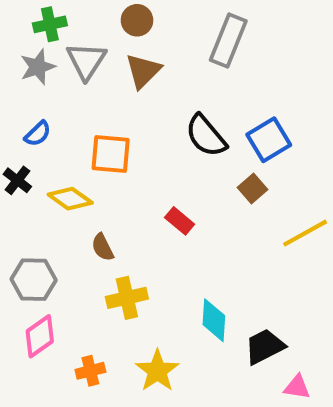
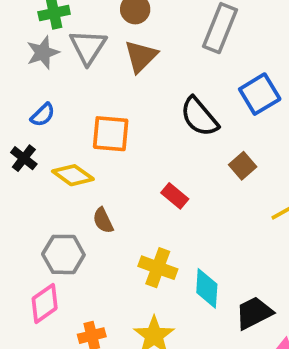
blue square: (269, 140) -> (260, 94), moved
gray hexagon: (34, 280) -> (63, 254), moved
yellow cross: (127, 298) -> (158, 268), moved, turned 33

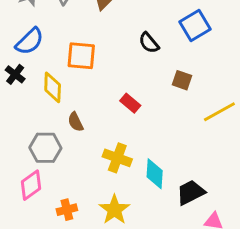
blue semicircle: (43, 115) -> (30, 41), size x1.5
black semicircle: (199, 117) -> (149, 43), size x0.7
brown square: (243, 166) -> (182, 80), turned -30
yellow diamond: (73, 175) -> (53, 87), turned 56

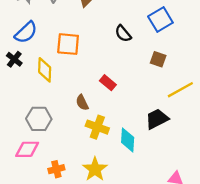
brown square: (182, 80) -> (158, 59), moved
brown semicircle: (76, 122) -> (82, 103), moved
pink diamond: (31, 185) -> (27, 149), turned 35
black trapezoid: (191, 192) -> (157, 119), moved

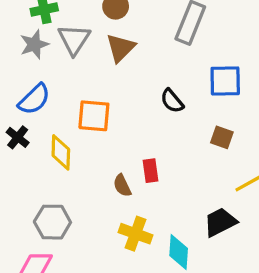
blue square: (160, 20) -> (225, 81), turned 30
red rectangle: (108, 83) -> (150, 171), turned 42
brown semicircle: (82, 103) -> (122, 186), moved

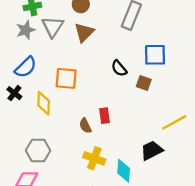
brown square: (222, 137) -> (144, 83), moved

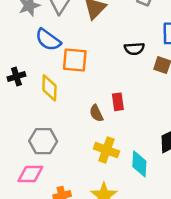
blue semicircle: (26, 67) -> (48, 40), moved, turned 80
black semicircle: (119, 68) -> (134, 49), turned -54
black cross: (14, 93) -> (16, 76), turned 35

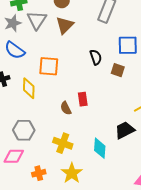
blue semicircle: (48, 40) -> (15, 50), moved
black semicircle: (134, 49) -> (96, 57), turned -105
yellow cross: (106, 150) -> (63, 143), moved

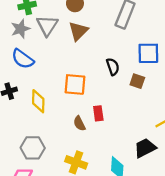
orange square: (49, 66) -> (75, 84), moved

